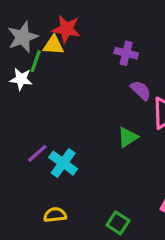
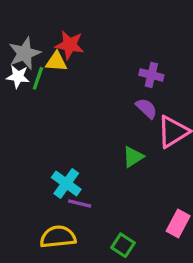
purple cross: (126, 53) -> (151, 75), moved
white star: (21, 79) -> (18, 77), moved
purple line: (37, 153) -> (80, 203), moved, turned 55
yellow semicircle: (55, 215) -> (58, 237), size x1.5

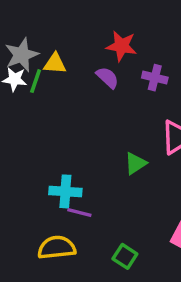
red star: (70, 45) -> (121, 46), moved
purple semicircle: (146, 108) -> (107, 78), moved
cyan cross: (66, 183) -> (65, 191), turned -32

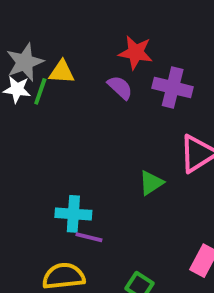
purple cross: (155, 78) -> (173, 88), size x1.4

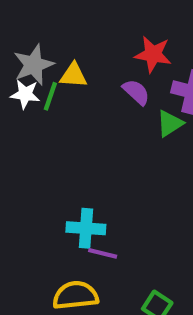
green triangle: (151, 183) -> (170, 123), moved

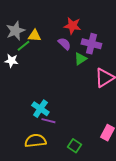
white star: (25, 94) -> (11, 61), moved
green line: (50, 96) -> (23, 46), turned 32
cyan cross: (86, 228) -> (40, 109), turned 30

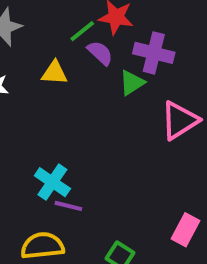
yellow triangle: (34, 36) -> (54, 73), moved
green line: (23, 46) -> (82, 31), moved

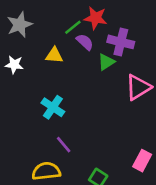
cyan cross: (52, 182) -> (53, 107), moved
purple line: (68, 206) -> (64, 145), turned 36

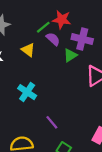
yellow triangle: (54, 55) -> (28, 50), turned 32
purple line: (64, 145) -> (52, 122), moved

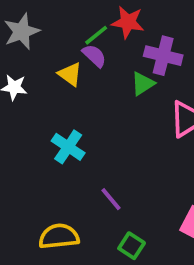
purple semicircle: (53, 39) -> (94, 56), moved

